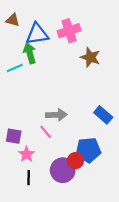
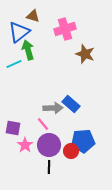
brown triangle: (13, 20) -> (33, 16), moved
blue triangle: (37, 34) -> (19, 32), moved, turned -30
blue rectangle: (103, 115) -> (71, 104), moved
purple circle: (63, 170) -> (49, 145), moved
black line: (29, 178) -> (49, 167), moved

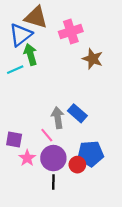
brown triangle: (33, 16) -> (36, 17), size x1.6
gray arrow: (53, 108) -> (58, 118), turned -96

